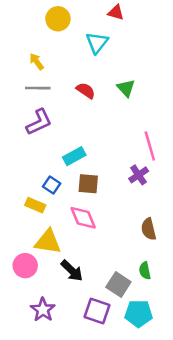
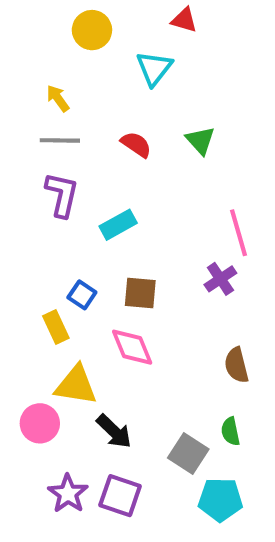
purple L-shape: (39, 122) -> (62, 195), turned -52
cyan rectangle: (74, 156) -> (118, 225), moved
yellow rectangle: (35, 205) -> (56, 327), turned 42
purple square: (97, 311) -> (120, 496), moved

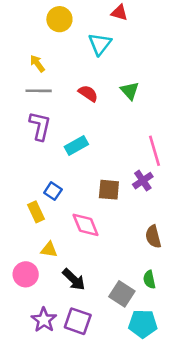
brown square: (140, 293) -> (109, 190), moved
yellow triangle: (76, 385) -> (49, 250), size x0.6

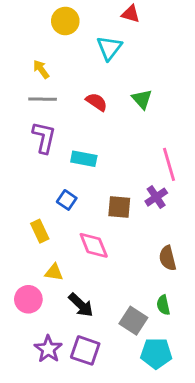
cyan rectangle: (76, 145) -> (84, 159), turned 40
blue square: (53, 191) -> (67, 200), moved

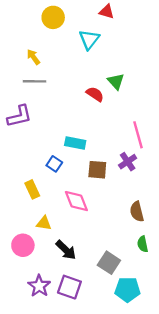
red semicircle: (97, 102) -> (95, 94), moved
purple L-shape: (44, 137) -> (19, 116), moved, turned 64
cyan rectangle: (84, 159) -> (75, 143), moved
green semicircle: (163, 305) -> (143, 244), moved

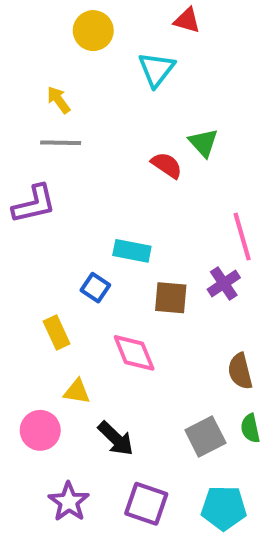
gray square: (109, 263) -> (205, 436), moved, turned 30
purple square: (69, 287) -> (146, 504), moved

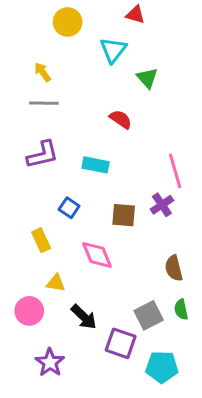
green triangle: (203, 143) -> (147, 78), moved
purple L-shape: (34, 204) -> (43, 155), moved
cyan rectangle: (132, 251) -> (96, 165), moved
purple square: (146, 504) -> (121, 343), moved

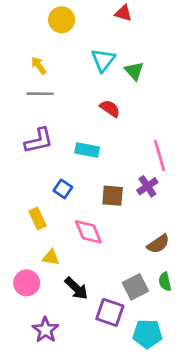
cyan triangle: (113, 50) -> (103, 60), moved
brown semicircle: (174, 268) -> (158, 244), turned -110

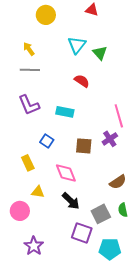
purple L-shape: (39, 141) -> (29, 105), turned 80
black arrow: (76, 288) -> (71, 201), moved

